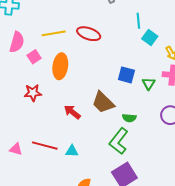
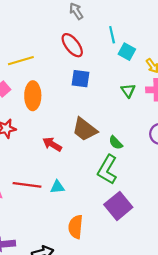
red ellipse: (89, 34) -> (72, 45), moved, turned 40
blue square: (126, 75) -> (81, 79), moved
green triangle: (149, 84) -> (128, 91), moved
green semicircle: (129, 118) -> (116, 143), turned 48

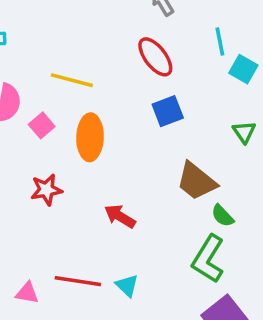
yellow line: (21, 61) -> (72, 80), turned 30
blue square: (81, 79) -> (168, 111), turned -30
brown trapezoid: (85, 129) -> (196, 181), moved
cyan triangle: (57, 187) -> (127, 286), turned 48

